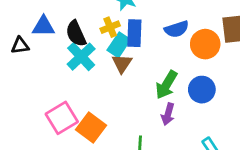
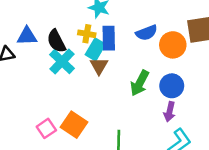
yellow cross: (110, 27) -> (87, 34), turned 35
purple arrow: (168, 114) -> (170, 112), moved
pink square: (62, 118) -> (46, 128), moved, size x0.7

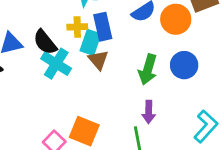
purple arrow: (170, 112) -> (149, 112), moved

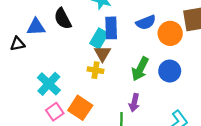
yellow cross: (77, 27) -> (96, 70), moved
black semicircle: (45, 42) -> (63, 19), moved
cyan cross: (56, 64) -> (49, 84), moved

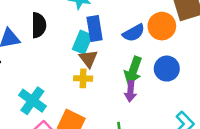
black semicircle: (63, 19) -> (39, 25), turned -145
blue semicircle: (146, 22) -> (134, 33), moved
purple arrow: (134, 103) -> (130, 91), moved

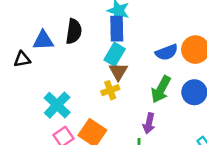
blue rectangle: (95, 29) -> (117, 29), moved
yellow cross: (83, 78) -> (110, 90), turned -30
purple arrow: (130, 91) -> (149, 123), moved

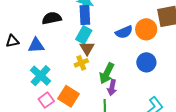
black semicircle: (74, 31) -> (52, 18), turned -108
blue triangle: (43, 40) -> (36, 45), moved
green arrow: (161, 89) -> (107, 73), moved

